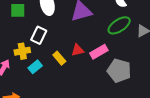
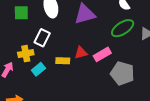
yellow rectangle: (59, 58) -> (63, 61), turned -48

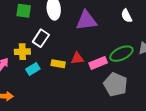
green ellipse: (123, 28) -> (121, 54), moved

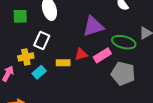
purple triangle: (86, 21) -> (93, 26), moved
green ellipse: (121, 54) -> (124, 42), turned 50

